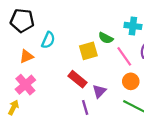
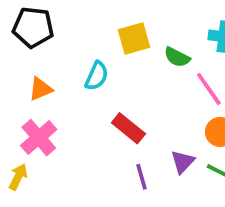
cyan semicircle: (48, 40) -> (97, 76), moved
yellow square: (88, 51) -> (134, 38), moved
purple triangle: (99, 91) -> (183, 162), moved

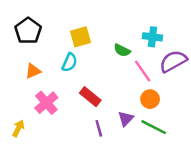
black pentagon: (33, 27) -> (28, 31), turned 30
yellow square: (134, 38) -> (81, 37), moved
pink cross: (39, 138) -> (46, 103), moved

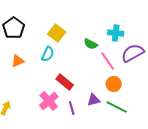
yellow square: (81, 37) -> (57, 33), turned -36
pink cross: (46, 103) -> (49, 101), moved
purple triangle: (126, 119) -> (94, 100), turned 32

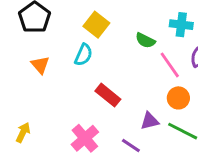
orange triangle: (18, 61) -> (40, 65), turned -48
pink cross: (49, 101) -> (85, 138), moved
purple line: (72, 108) -> (131, 145), moved, turned -40

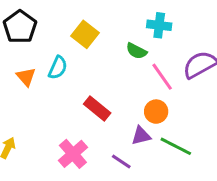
cyan cross: (181, 25) -> (159, 25), moved
cyan semicircle: (83, 55) -> (58, 68), moved
orange circle: (178, 98) -> (156, 112), moved

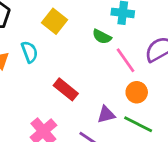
cyan semicircle: (58, 68) -> (29, 52), turned -45
orange circle: (156, 112) -> (137, 92), moved

